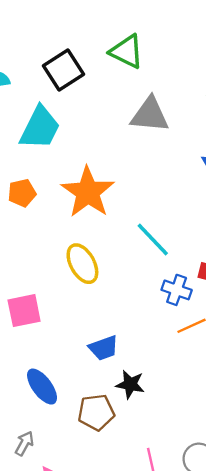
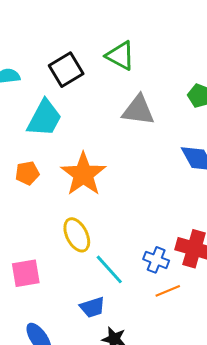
cyan line: (153, 240) -> (109, 269), moved

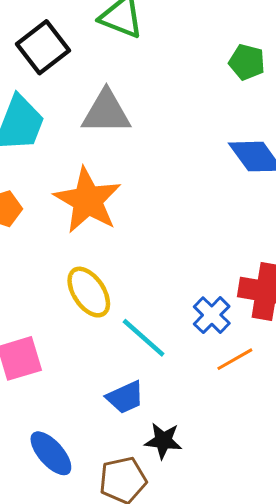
gray triangle: (138, 110) -> (106, 112), moved
blue cross: (156, 260) -> (212, 315), turned 30

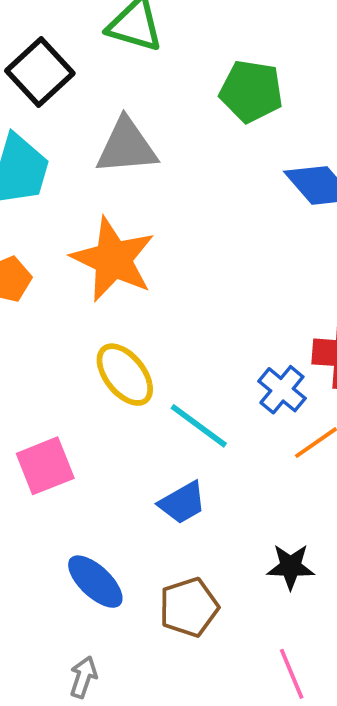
green pentagon: (247, 62) -> (251, 91), moved, size x1.4
black star: (163, 441) -> (291, 567), moved

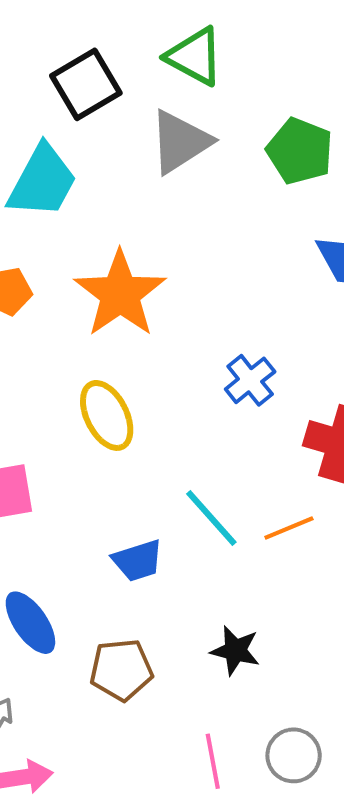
gray triangle: (127, 146) -> (180, 142), moved, turned -40
blue cross: (282, 390) -> (250, 380), moved
cyan line: (199, 426) -> (211, 518), moved

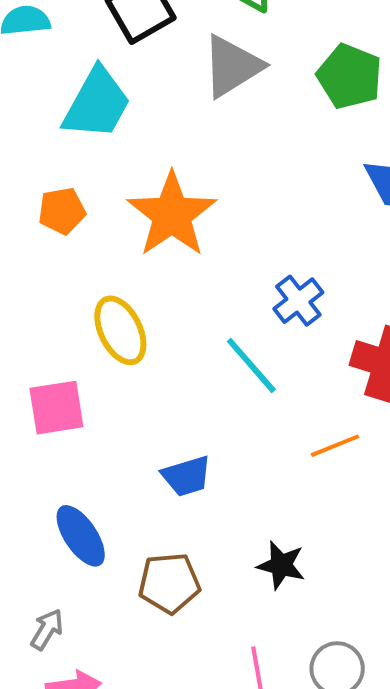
yellow ellipse: (107, 415) -> (120, 330), moved
cyan line: (211, 518) -> (251, 365), moved

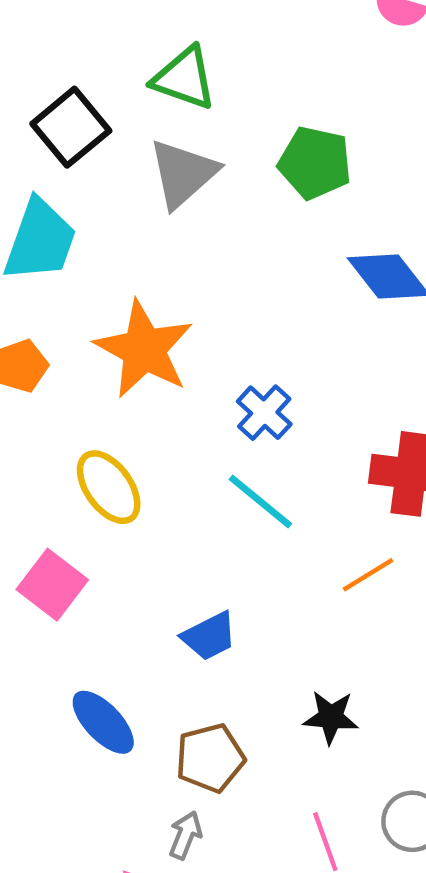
blue cross: (298, 301) -> (264, 413), moved
pink square: (56, 408) -> (52, 585), turned -34
gray arrow: (47, 629) -> (185, 835), moved

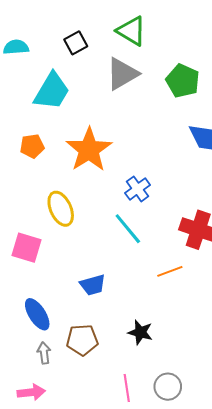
black square: (71, 127) -> (76, 43), size x0.7
pink square: (52, 585) -> (27, 248), turned -32
gray arrow: (185, 835) -> (44, 353), moved, turned -40

